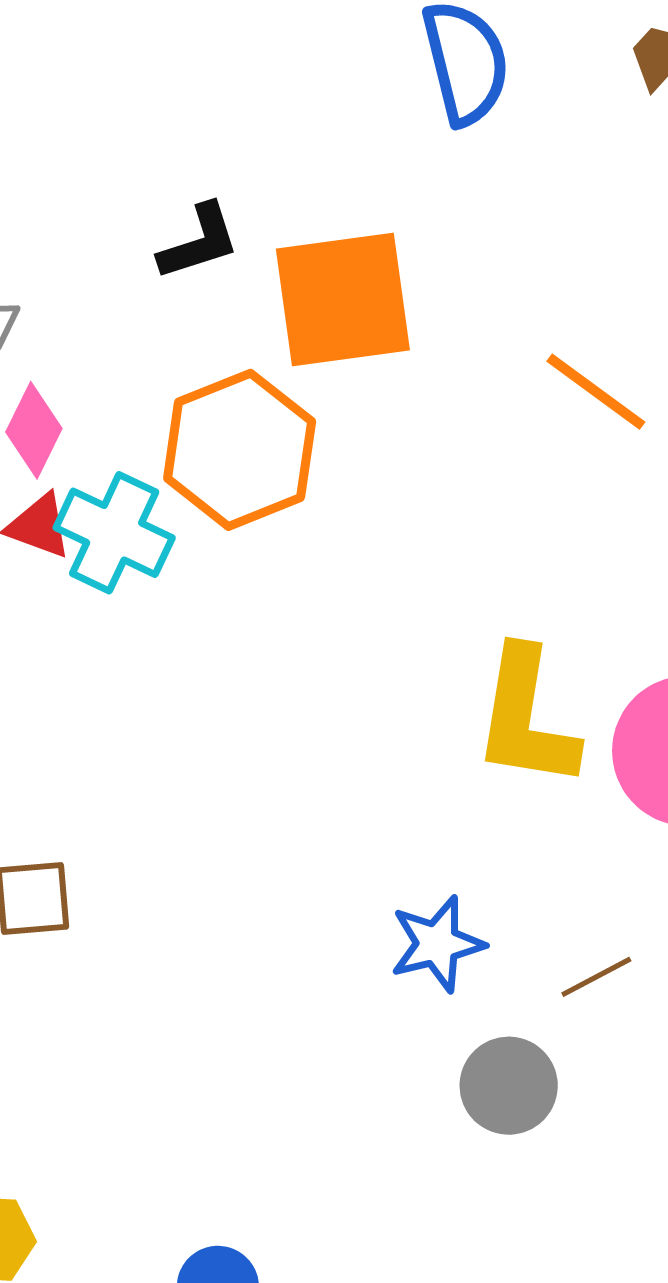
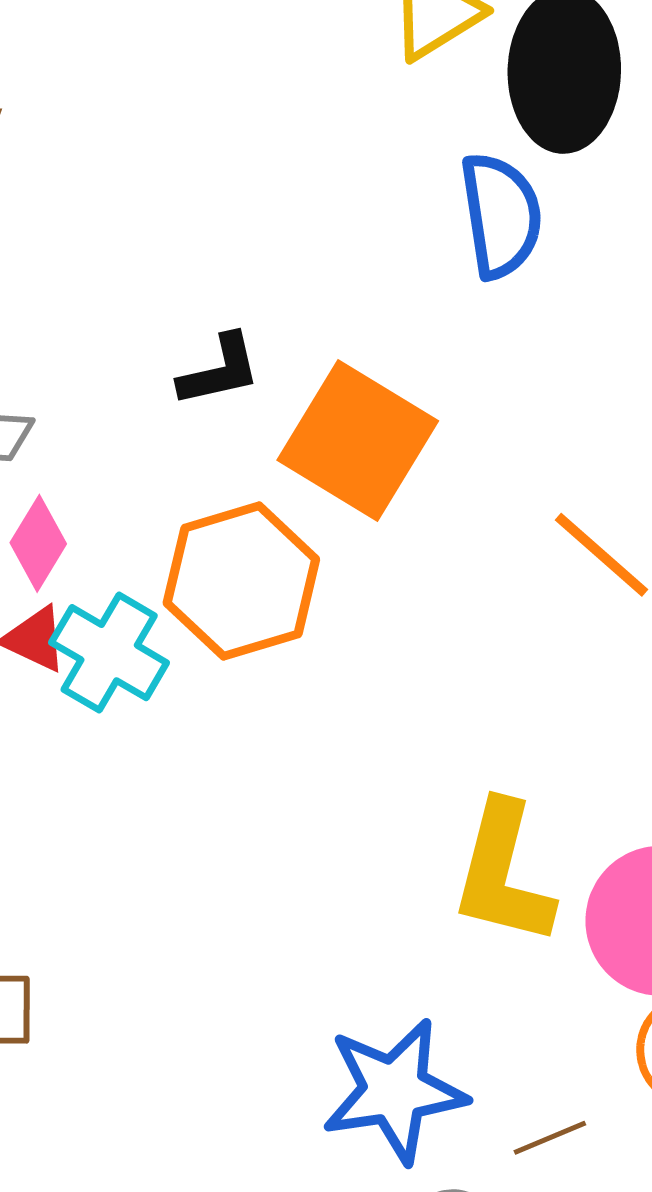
orange square: (343, 299) -> (358, 441), turned 34
blue star: (437, 944) -> (394, 1091), size x1.5

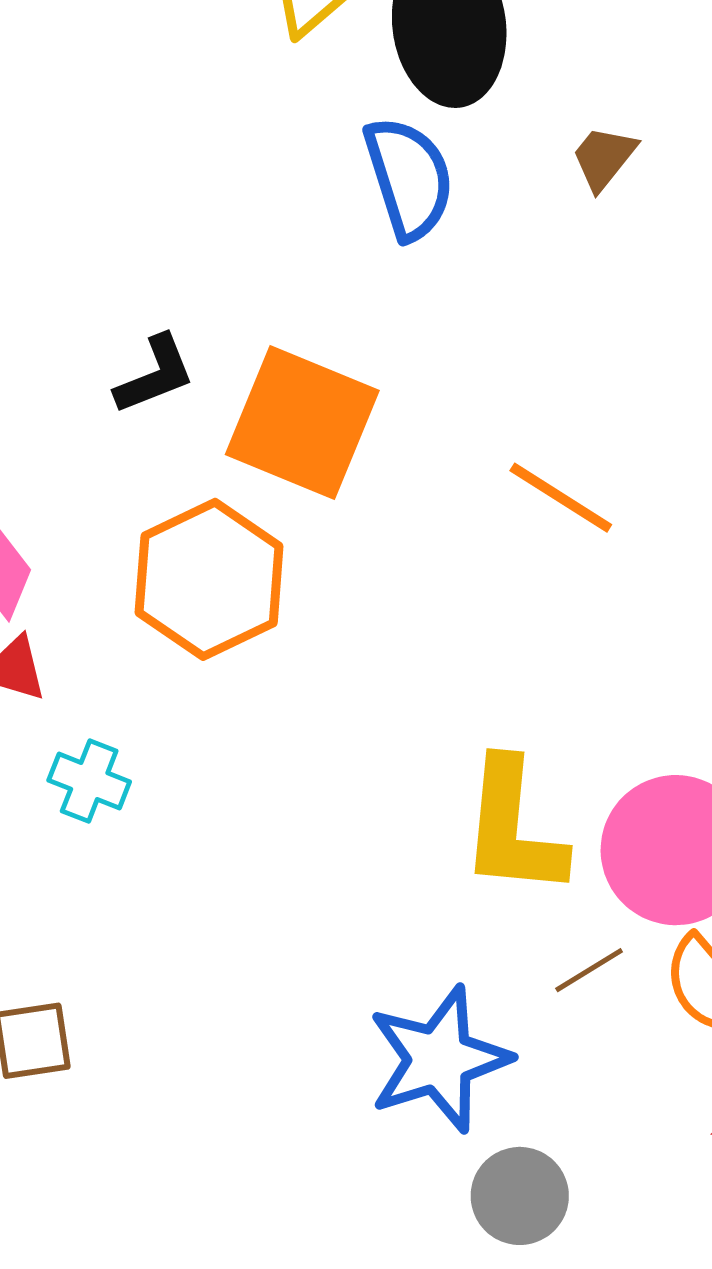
cyan cross: (109, 653) -> (89, 781), moved, size x0.7
brown line: (550, 1138) -> (589, 970), moved

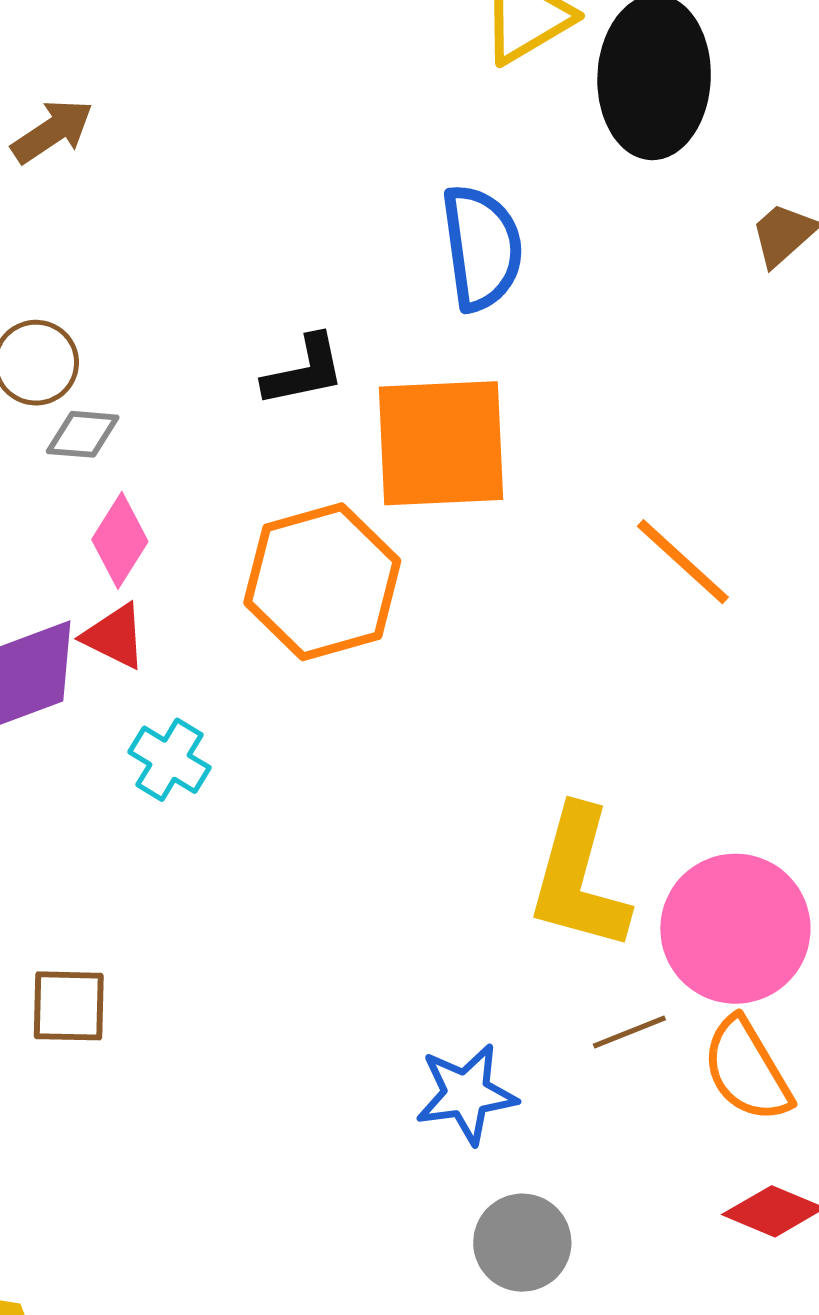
blue semicircle: (409, 178) -> (482, 248), moved
orange square: (302, 423) -> (441, 443), turned -35
blue star: (439, 1059) -> (466, 1094), size x0.7

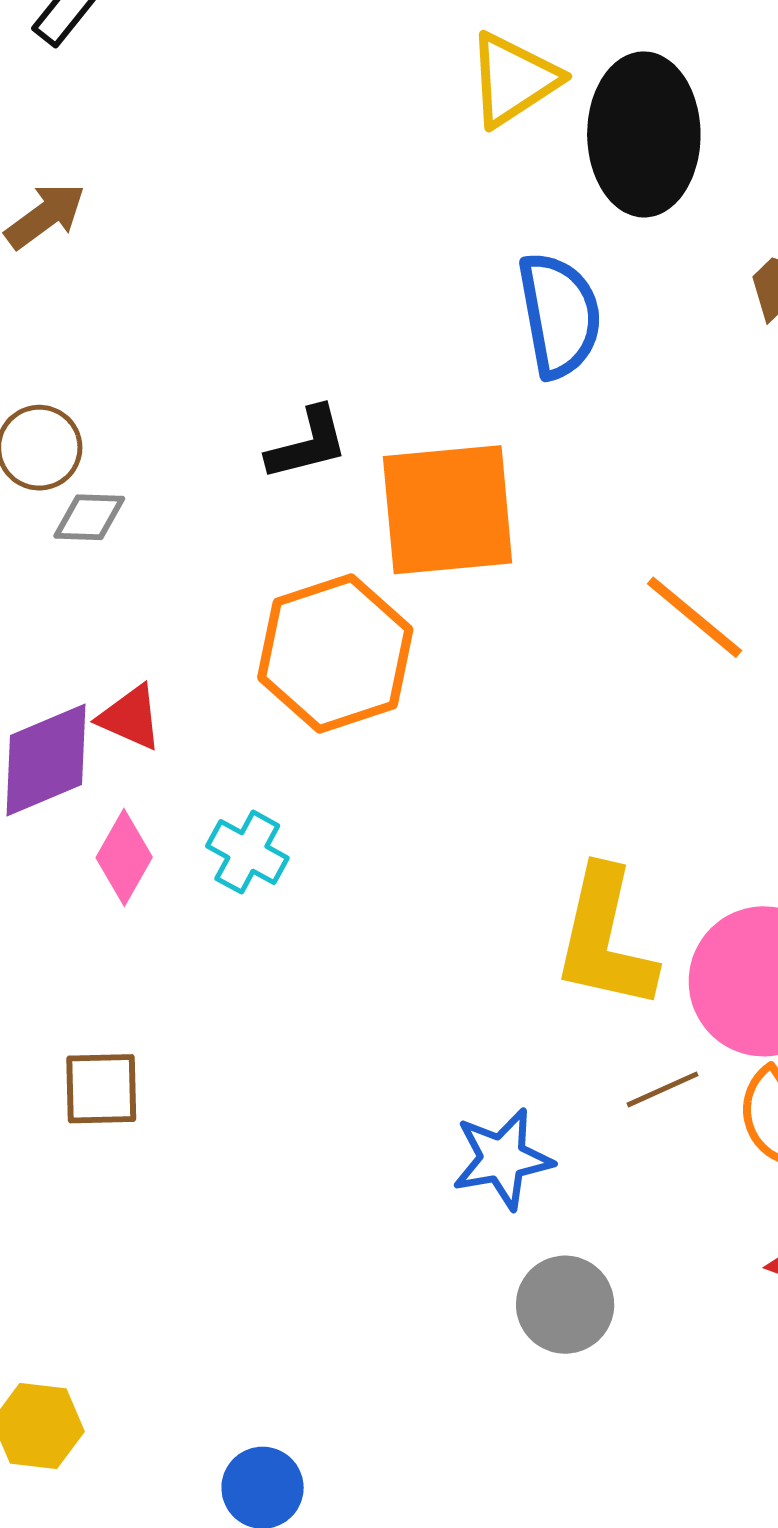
blue semicircle: (482, 248) -> (559, 315), moved
pink diamond: (120, 540) -> (124, 857), moved
cyan cross: (170, 760) -> (247, 852), moved

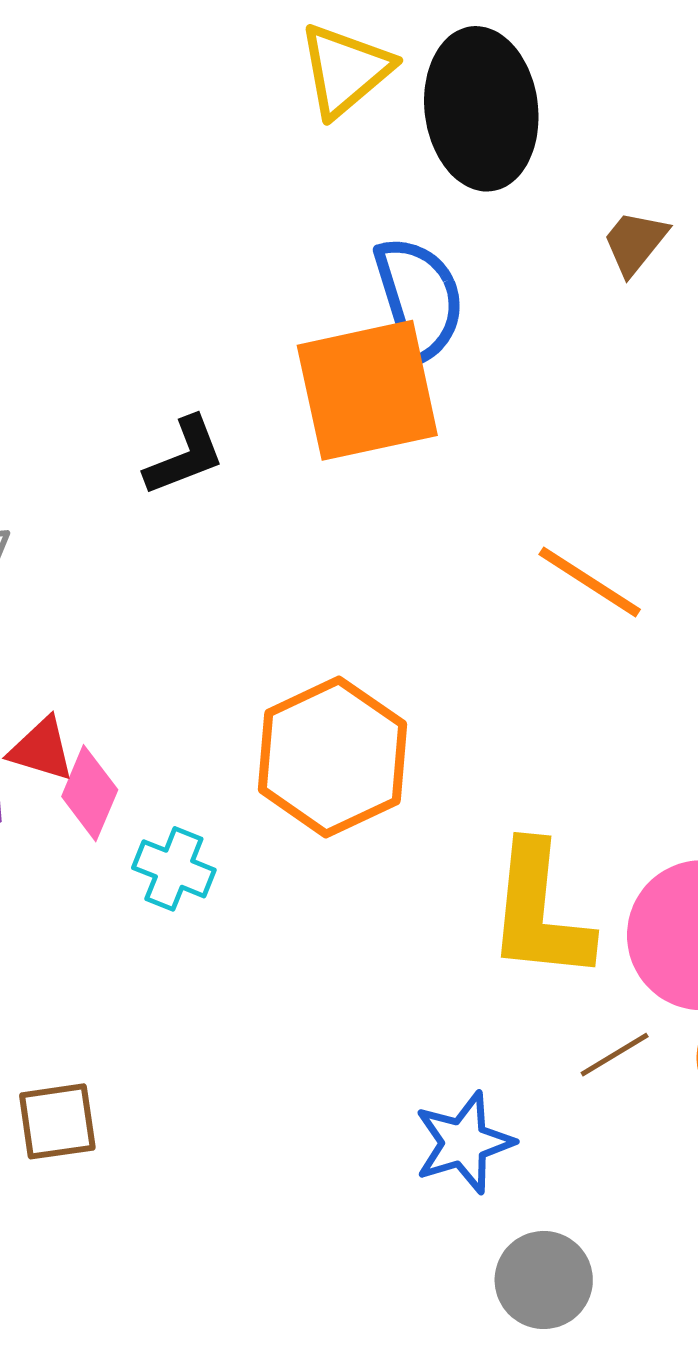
orange square: (448, 510) -> (367, 390), moved
orange hexagon: (335, 654) -> (332, 757), moved
pink diamond: (124, 857) -> (90, 793), moved

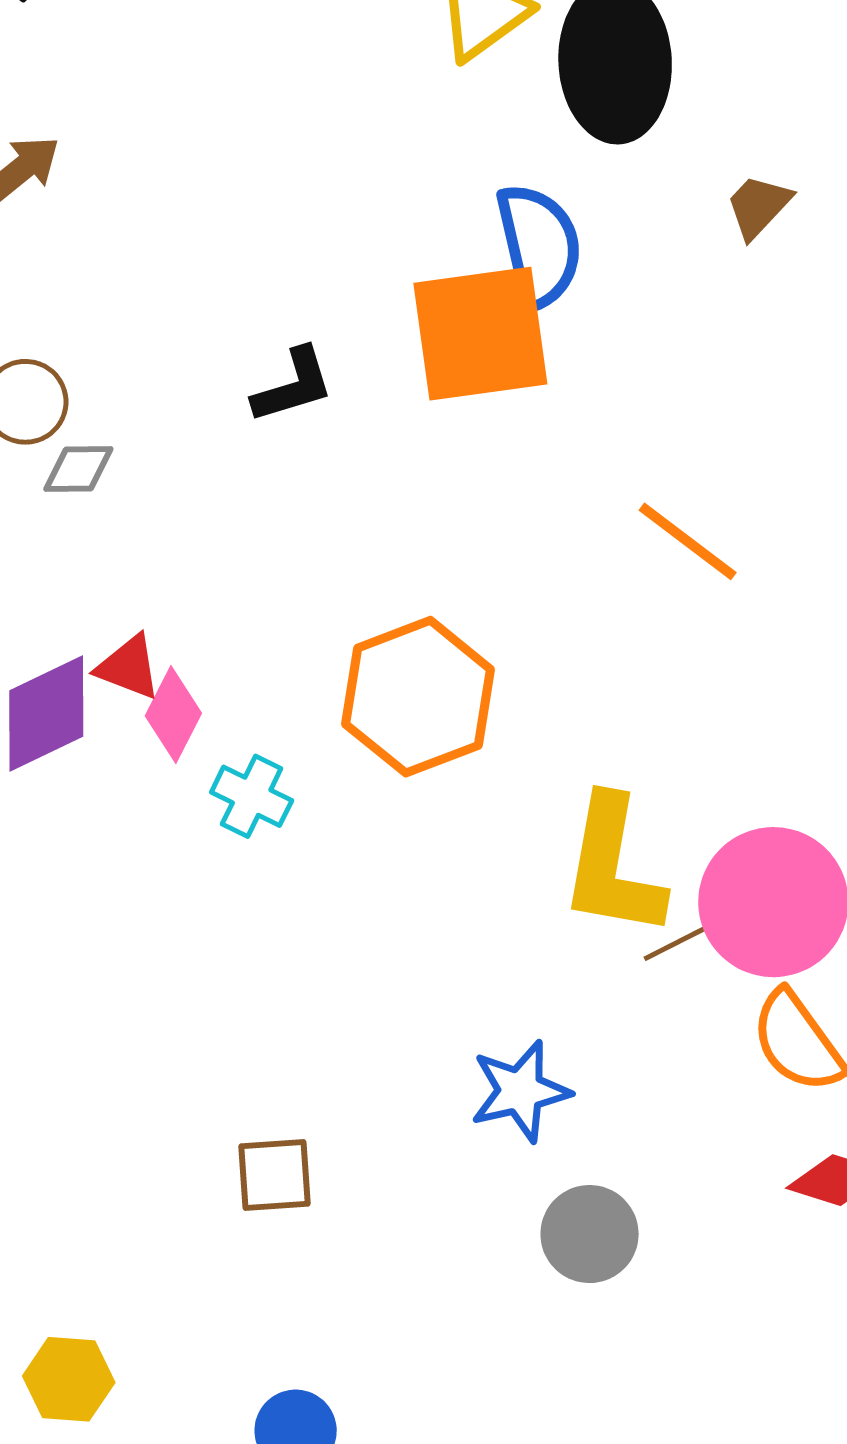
brown line: (615, 1055) -> (679, 942), moved
brown square: (57, 1121) -> (275, 1175), moved

